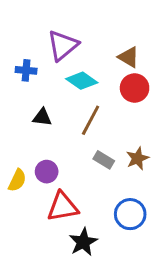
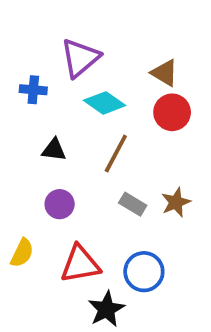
purple circle: (47, 172) -> (60, 204), moved
yellow semicircle: (17, 180) -> (22, 253), moved
blue circle: (130, 214) -> (144, 272), moved

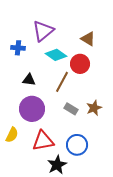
red circle: (172, 112) -> (80, 64), moved
purple circle: (60, 204) -> (32, 109), size x1.6

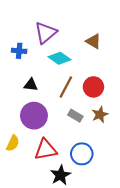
red circle: (80, 64) -> (93, 87), moved

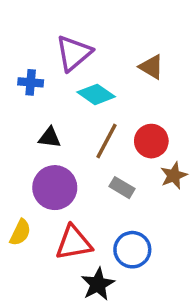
brown star: (100, 115) -> (174, 176), moved

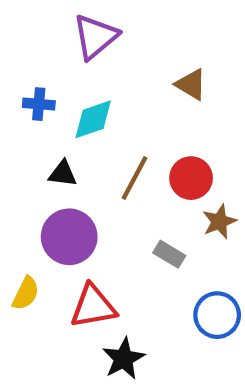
purple triangle: (74, 53) -> (95, 37), moved
cyan diamond: (96, 94) -> (93, 119), moved, turned -54
gray rectangle: (122, 188) -> (169, 254), moved
blue circle: (132, 250) -> (217, 315), moved

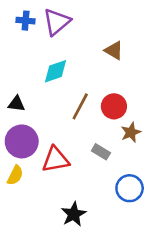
blue cross: (39, 104) -> (26, 21), moved
black triangle: (63, 174) -> (16, 104), moved
purple circle: (69, 237) -> (22, 141), moved
red triangle: (93, 306) -> (55, 160), moved

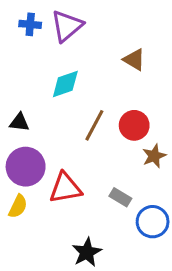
gray rectangle: (101, 152) -> (120, 197), moved

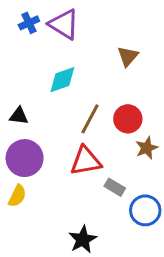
blue cross: (30, 24) -> (29, 23), turned -30
purple triangle: (67, 26) -> (64, 24), turned -48
brown triangle: (134, 60) -> (128, 56), turned 40
red triangle: (65, 188) -> (86, 161), moved

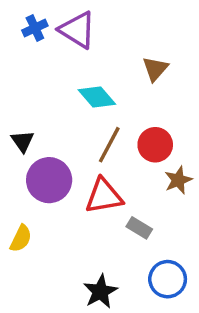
cyan diamond: (62, 80) -> (97, 97), moved, turned 68
black triangle: (19, 116) -> (23, 141), turned 48
purple circle: (25, 158) -> (49, 180), moved
blue circle: (145, 210) -> (168, 279), moved

